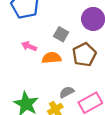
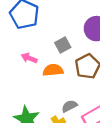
gray square: (61, 34) -> (63, 45), turned 32

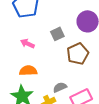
orange semicircle: (53, 70) -> (28, 71), moved

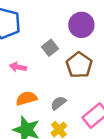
gray semicircle: (60, 87) -> (58, 103), moved

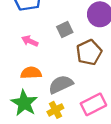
gray semicircle: (58, 103) -> (61, 84), size x1.5

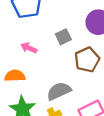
orange semicircle: (31, 73) -> (15, 76), moved

